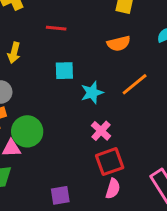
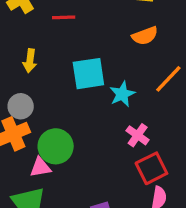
red line: (56, 28) -> (64, 17), moved
cyan square: (64, 71) -> (88, 74), size x1.5

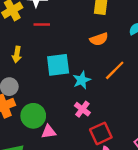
pink cross: (138, 135) -> (82, 109), moved
pink triangle: (40, 167) -> (49, 132), moved

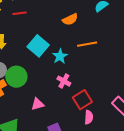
cyan square: (58, 65) -> (38, 46), turned -35
orange line: (115, 70) -> (87, 44), turned 42
green circle: (33, 116) -> (16, 77), moved

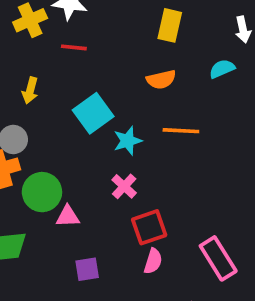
green circle: (16, 77) -> (42, 192), moved

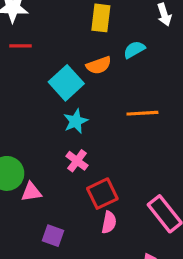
cyan semicircle: (222, 69) -> (134, 50), moved
cyan square: (93, 113) -> (66, 83), moved
orange line: (181, 131) -> (142, 113), moved
purple square: (87, 269) -> (53, 236), turned 35

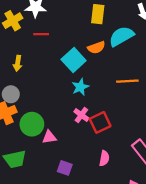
cyan semicircle: (134, 50) -> (121, 36), size x1.6
red square: (102, 194) -> (100, 122), moved

